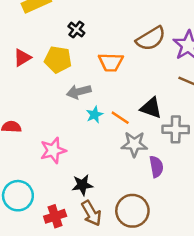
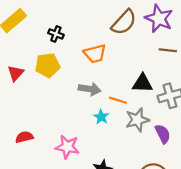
gray arrow: (79, 92) -> (90, 89), moved, turned -140
cyan star: (95, 115) -> (101, 117), moved
pink star: (53, 150) -> (67, 147), turned -30

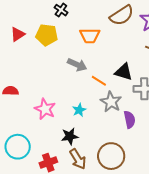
cyan star: (101, 117) -> (79, 110), moved
gray star: (137, 120) -> (111, 102), turned 30

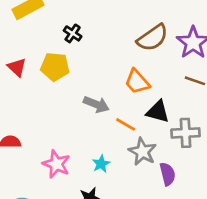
red triangle: (18, 34) -> (17, 67), turned -42
orange trapezoid: (90, 36) -> (137, 82), moved, turned 50

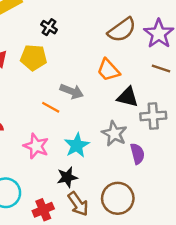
orange line: (126, 124) -> (51, 107), moved
cyan star: (101, 164) -> (77, 145), size x1.5

